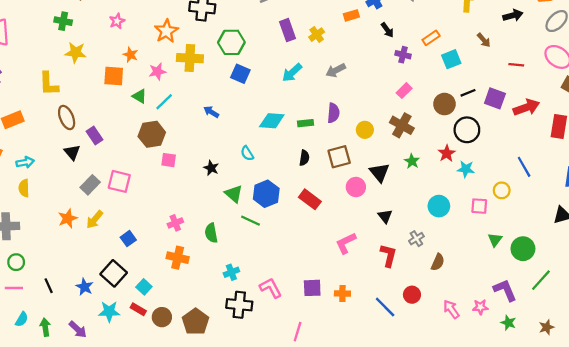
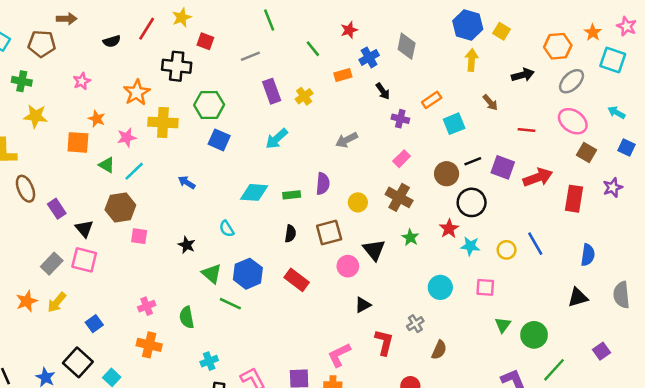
gray arrow: (336, 70) -> (347, 140), moved
black triangle: (72, 152) -> (84, 229), moved
yellow circle: (502, 190) -> (507, 250), moved
black triangle: (385, 216) -> (363, 305), moved, turned 40
pink L-shape: (346, 243) -> (339, 355), moved

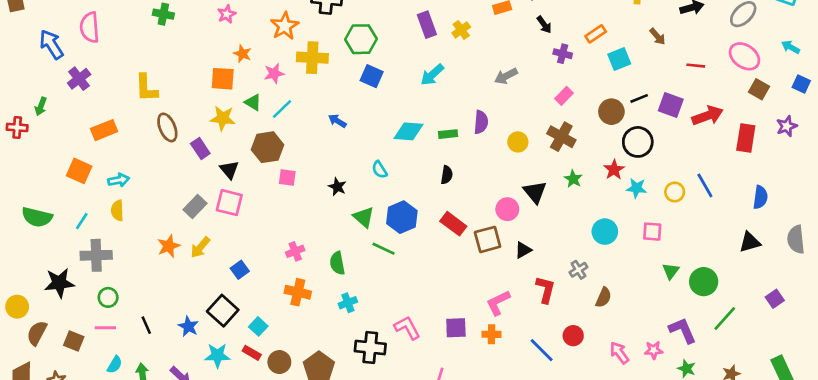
yellow star: (35, 116) -> (223, 118), moved
brown square: (329, 232) -> (488, 239), moved
cyan cross: (209, 361) -> (348, 303), moved

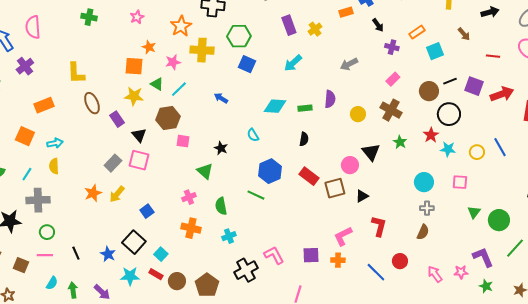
green triangle: (364, 217) -> (205, 171), moved
gray cross: (578, 270) -> (427, 208), moved, turned 32
black cross: (370, 348) -> (246, 270), turned -35

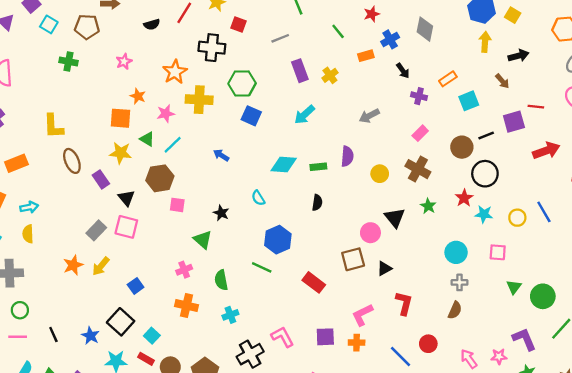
black arrow: (490, 12) -> (519, 56), moved
purple square: (474, 86) -> (514, 122), moved, turned -36
red rectangle: (309, 176) -> (314, 282), moved

